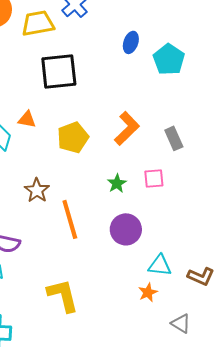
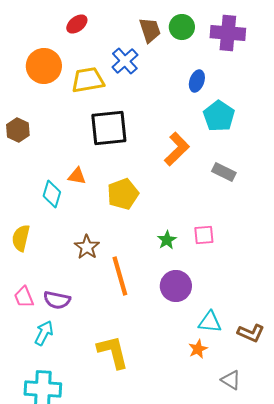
blue ellipse: (131, 42) -> (197, 81), moved
orange L-shape: (127, 128) -> (177, 149), moved
gray rectangle: (174, 138) -> (224, 172), moved, turned -40

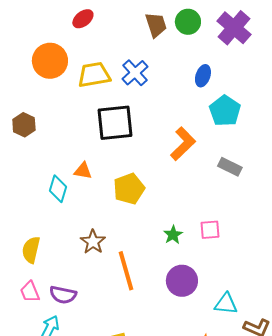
purple cross: (228, 33) -> (234, 28), turned 36
blue cross: (125, 61) -> (135, 73), moved
yellow semicircle: (21, 238) -> (31, 250), moved
cyan triangle: (210, 322) -> (226, 304), moved

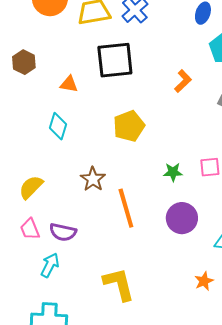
orange L-shape: (183, 144) -> (183, 81), size x0.7
orange triangle: (83, 171) -> (69, 84), moved
green star: (173, 235) -> (173, 172), turned 30
yellow semicircle: (31, 250) -> (31, 187), turned 32

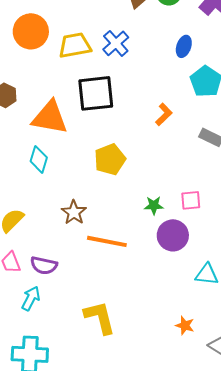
orange triangle: (69, 84) -> (50, 117), size x2.0
orange line: (126, 208) -> (107, 241), turned -63
purple circle: (182, 218) -> (173, 235), moved
orange star: (204, 281) -> (185, 325), moved, turned -30

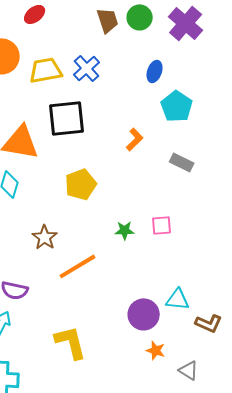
purple circle: (173, 235) -> (144, 314), moved
orange line: (107, 241) -> (78, 266), turned -42

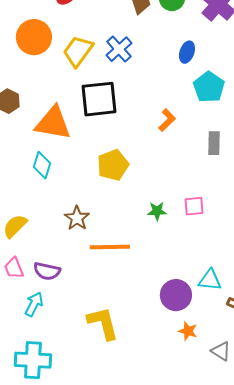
yellow trapezoid: (46, 70) -> (78, 51), turned -44
gray rectangle: (182, 162) -> (214, 143), turned 65
orange line: (78, 266) -> (110, 247), turned 30

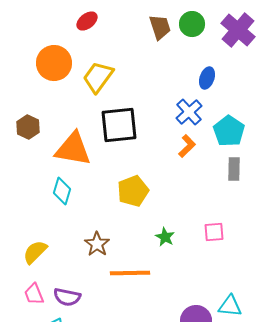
blue cross: (119, 49) -> (189, 112), moved
cyan pentagon: (209, 87) -> (229, 131), moved
green star: (157, 211) -> (165, 237), moved, turned 30

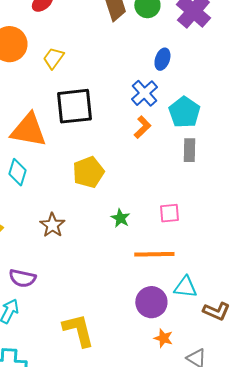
yellow trapezoid: (98, 77) -> (53, 58), size x0.7
orange line: (130, 273) -> (154, 254), moved

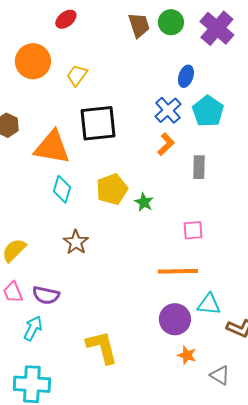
cyan pentagon: (184, 112) -> (208, 111), moved
gray rectangle: (189, 150) -> (199, 167), moved
cyan diamond: (17, 172) -> (62, 189), moved
green star: (120, 218) -> (144, 202), moved

